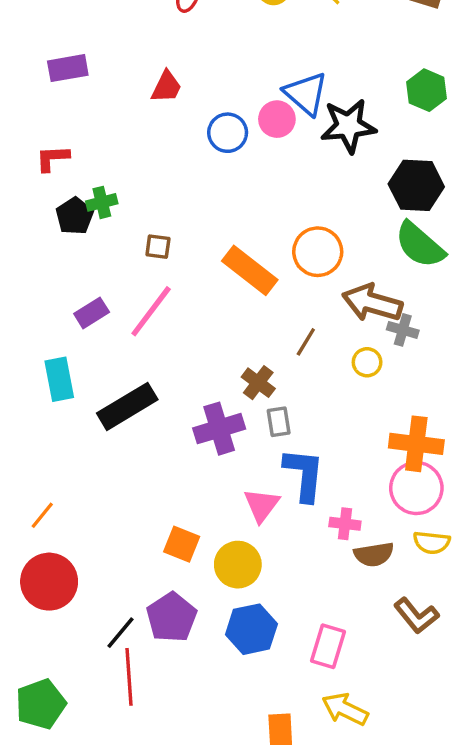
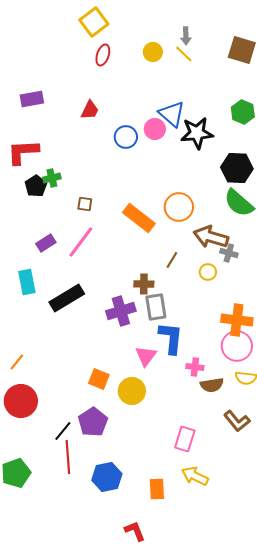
red L-shape: (52, 158) -> (23, 152), size x1.6
brown cross: (258, 383) -> (144, 284), turned -36
gray rectangle: (279, 422) -> (156, 307), size x1.5
blue hexagon: (251, 629) -> (107, 477), moved

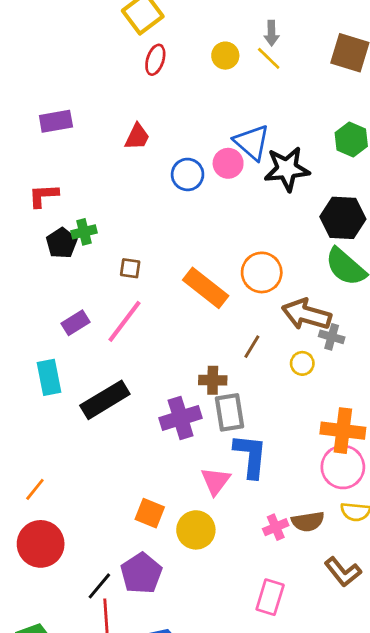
red L-shape: (23, 152) -> (43, 195), size x0.7
pink cross: (195, 367) -> (276, 527), moved, turned -30

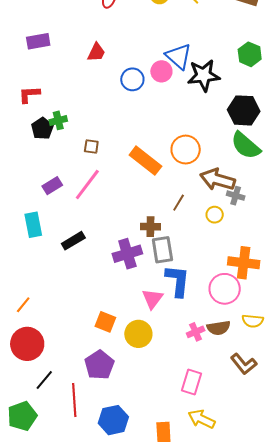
black rectangle: (105, 400) -> (73, 241), size x0.7
pink circle: (343, 467) -> (225, 289), moved
black line: (99, 586) -> (44, 380), moved

